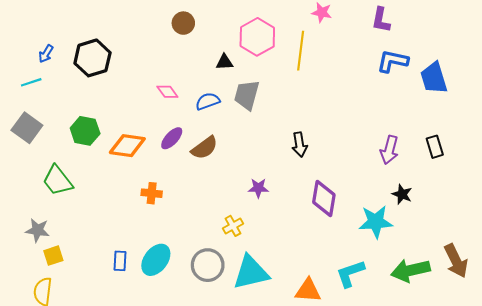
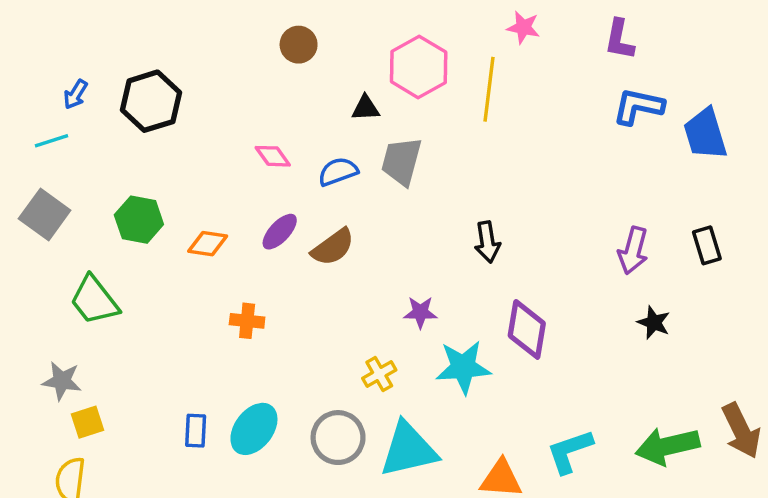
orange diamond: (127, 146) -> (208, 244), size x0.7
cyan star: (376, 222) -> (463, 367), moved

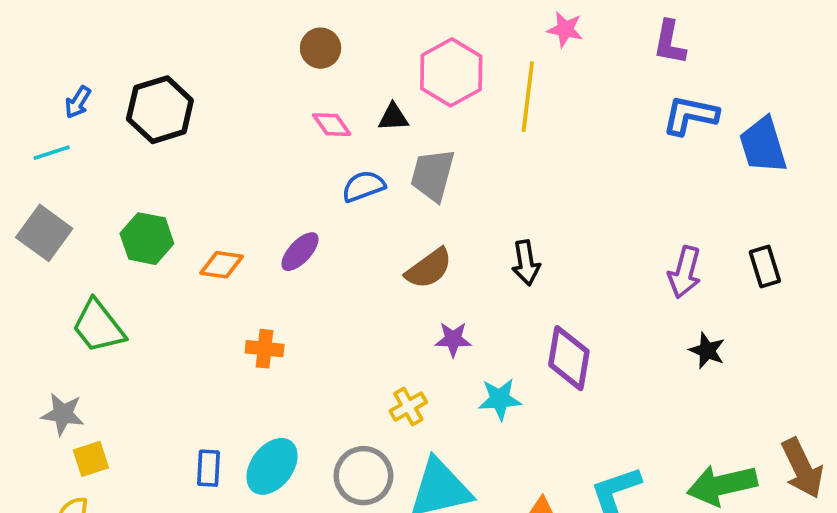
pink diamond: (273, 156) -> (332, 125), moved
brown semicircle: (333, 247) -> (429, 268), moved
cyan star: (463, 367) -> (500, 399), size x0.7

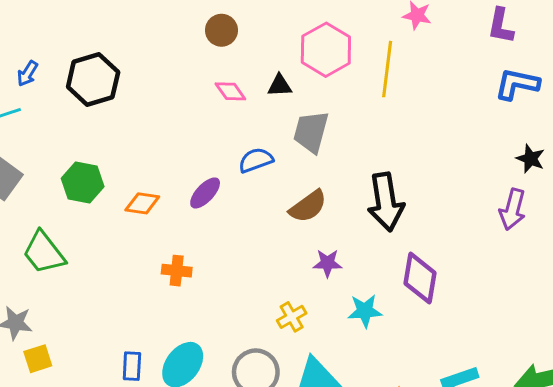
blue semicircle: (363, 186) -> (256, 160), moved
black arrow: (526, 263) -> (386, 202), size x1.6
black star: (707, 351) -> (530, 159), moved

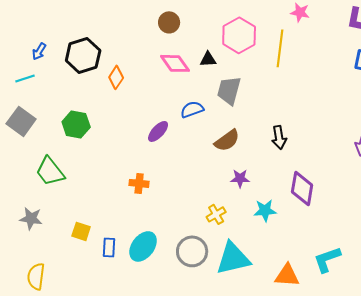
pink diamond: (230, 91) -> (175, 63), size x1.4
black arrow: (386, 202) -> (279, 137), size x0.6
orange diamond: (142, 203) -> (116, 77), moved, turned -65
yellow square: (38, 359) -> (81, 231), moved, turned 36

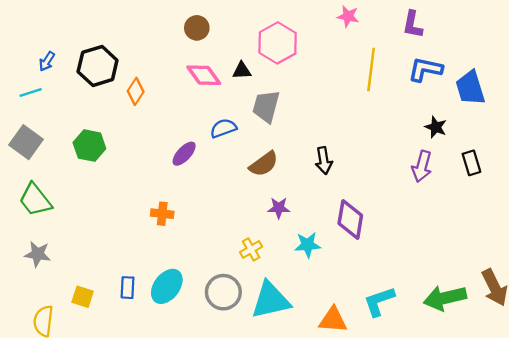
yellow line: (280, 48) -> (371, 69), moved
green trapezoid: (50, 171) -> (35, 200), moved
yellow square: (81, 231) -> (83, 297), moved

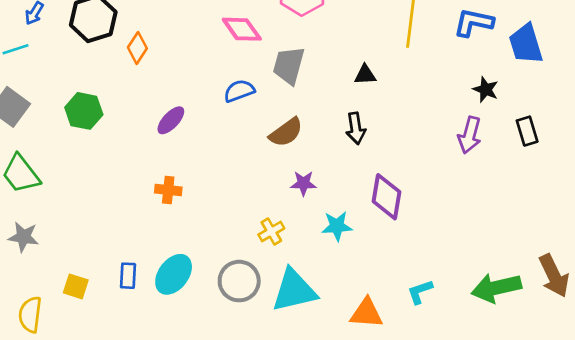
black triangle: (242, 71) -> (365, 75), moved
pink diamond: (204, 75) -> (242, 29), moved
purple ellipse: (184, 154) -> (171, 120), moved
cyan L-shape: (379, 301) -> (420, 292), size x0.7

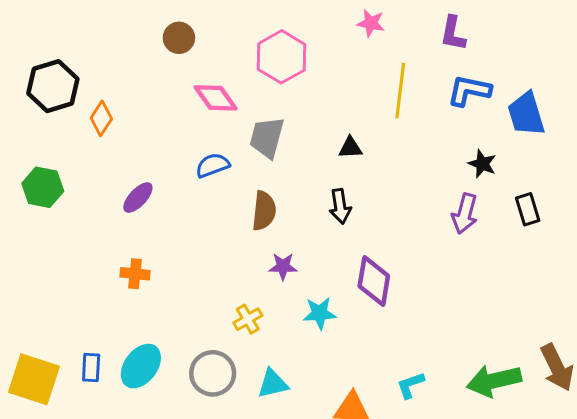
brown semicircle: (286, 132) -> (264, 211), turned -48
yellow square: (76, 286) -> (34, 379), size x1.8
cyan triangle: (294, 290) -> (273, 384), size x0.6

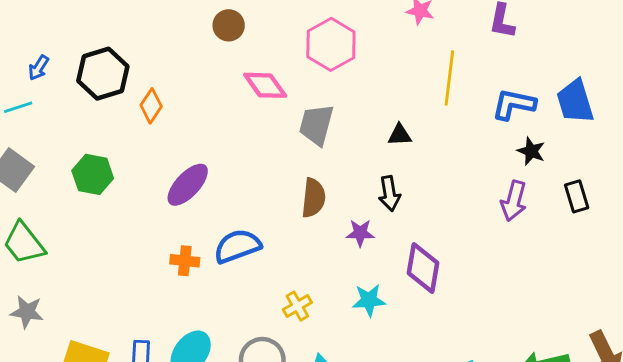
blue L-shape: (469, 91) -> (514, 104), moved
blue semicircle: (213, 165) -> (237, 246), moved, size x1.4
purple ellipse: (138, 198) -> (188, 185), size x1.4
purple star: (283, 266) -> (360, 233), moved

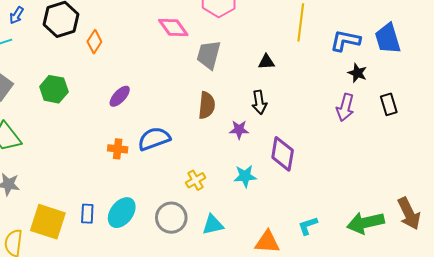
purple ellipse: (188, 185) -> (120, 96), size x0.7

